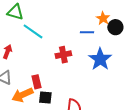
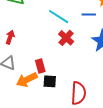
cyan line: (33, 31) -> (59, 17), moved
red cross: (63, 55) -> (66, 38), turned -35

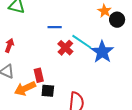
blue line: (89, 14) -> (55, 27), moved
cyan line: (59, 17) -> (82, 42), moved

